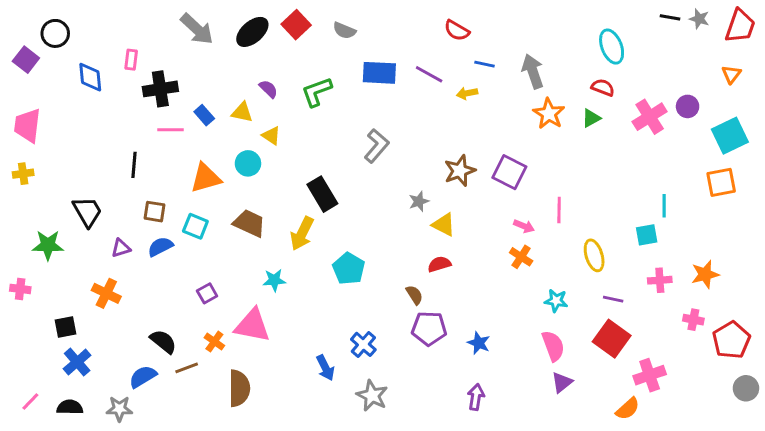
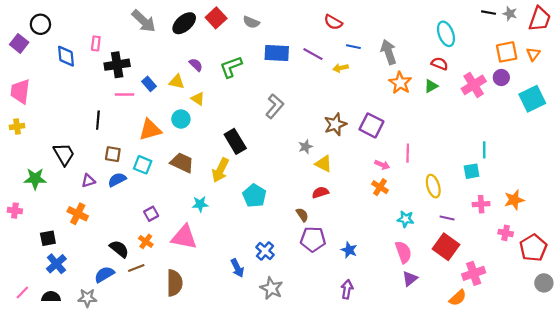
orange square: (721, 182) -> (507, 52), moved
orange cross: (214, 342) -> (146, 241), moved

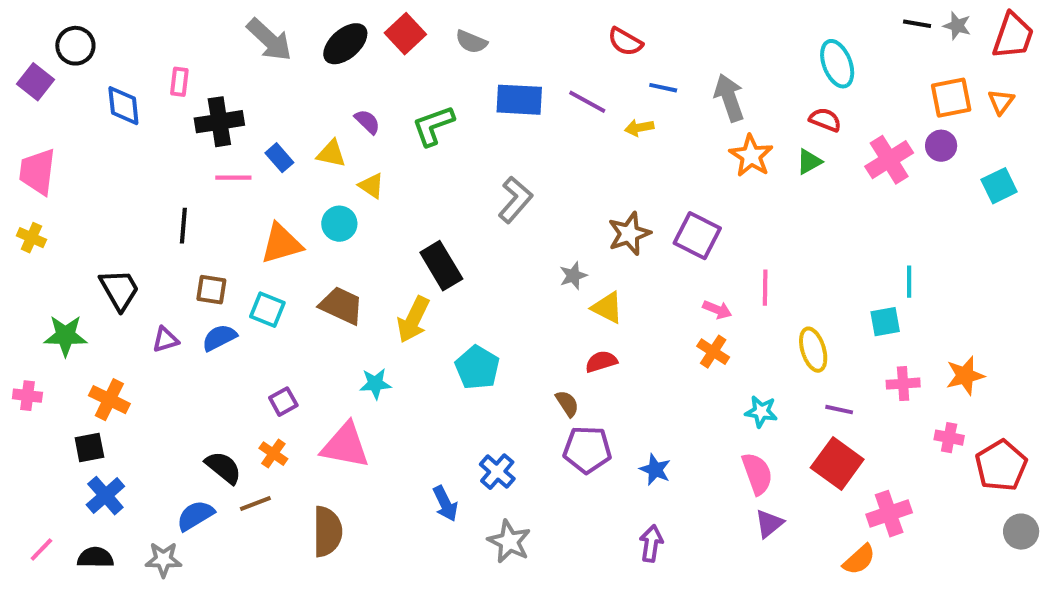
cyan square: (532, 99) -> (999, 186), size x0.7
yellow cross: (17, 126) -> (31, 238), turned 32
orange cross: (78, 214) -> (109, 400), moved

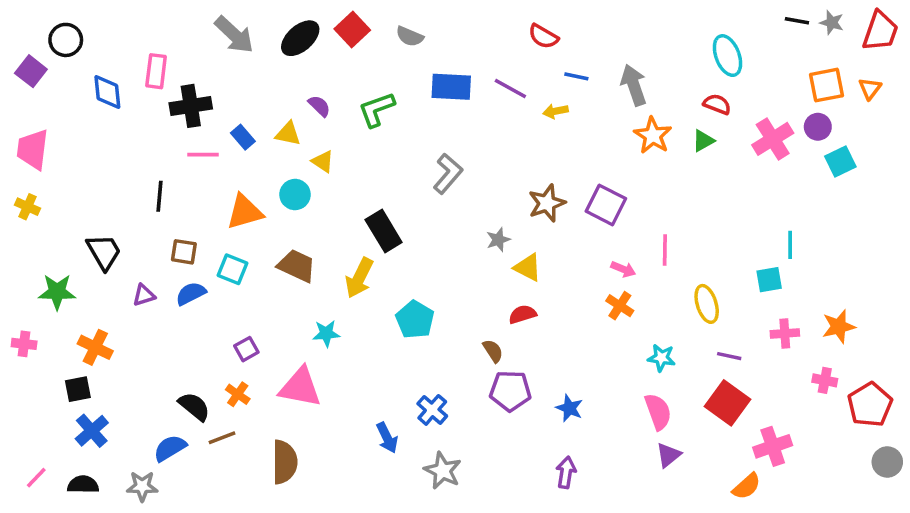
pink rectangle: (179, 82) -> (156, 71), size x1.4
cyan square: (999, 186) -> (840, 162), moved

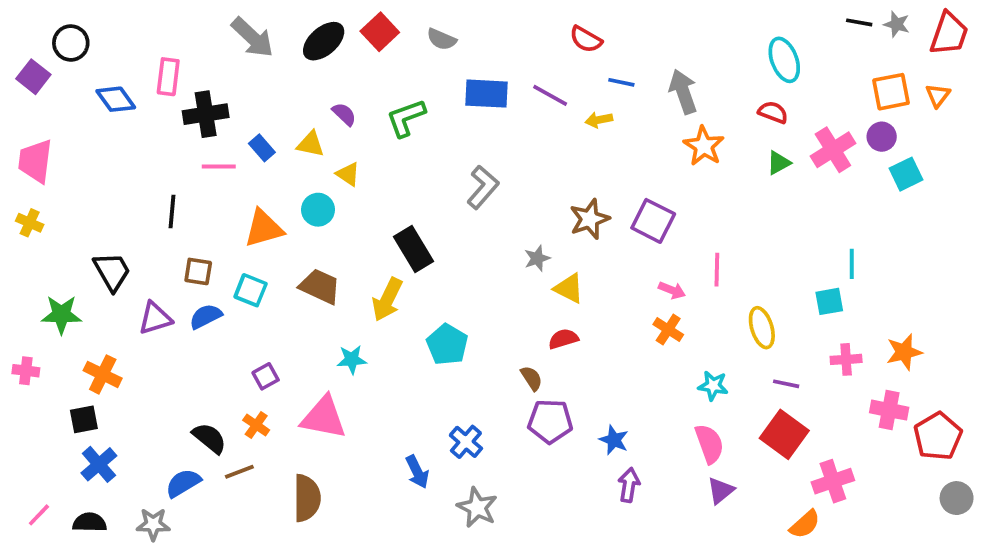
blue diamond: (107, 92) -> (116, 99), turned -30
green triangle: (703, 141) -> (779, 163), moved
purple triangle: (144, 295) -> (155, 318), size x1.4
pink cross: (825, 380) -> (889, 410), size x1.4
purple arrow: (566, 472) -> (629, 485), moved

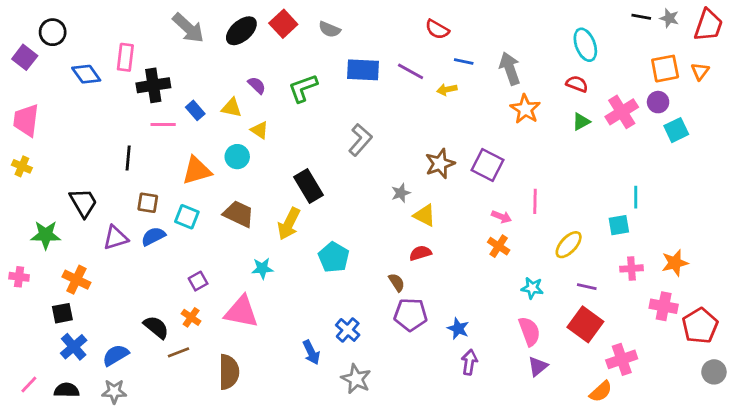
yellow ellipse: (762, 328) -> (569, 245), turned 60
blue semicircle: (183, 483) -> (116, 355), moved

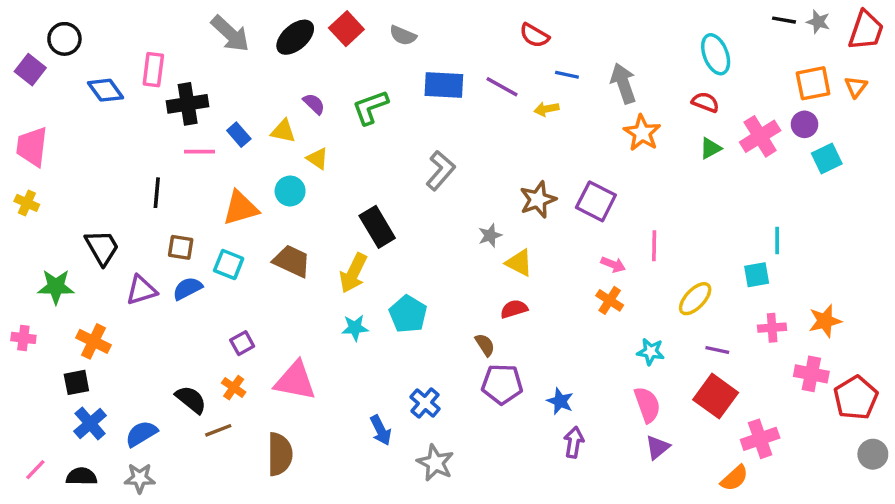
cyan star: (262, 268) -> (355, 328), moved

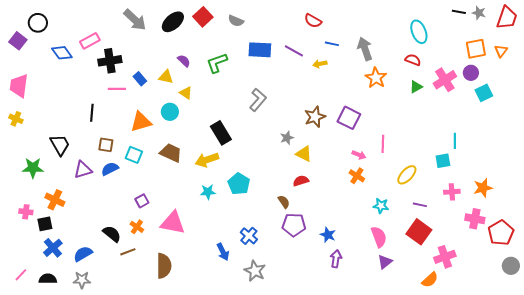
pink rectangle: (153, 70) -> (90, 41), turned 54
yellow arrow: (353, 273) -> (207, 160), turned 45
pink cross: (23, 338) -> (26, 212), moved

